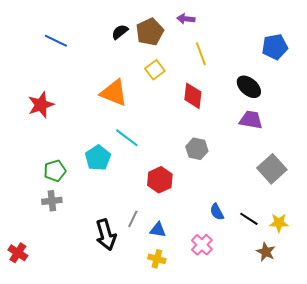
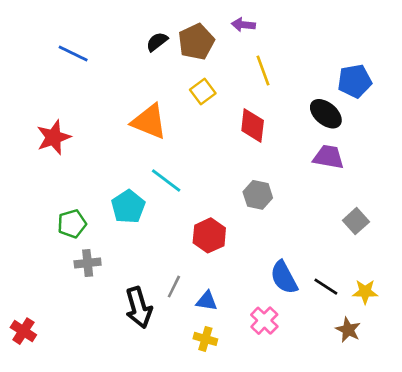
blue pentagon: (275, 47) -> (355, 81), moved
gray square: (272, 169) -> (356, 221), size x0.7
gray cross: (52, 201) -> (88, 263), moved
blue semicircle: (217, 212) -> (284, 277), size x1.5

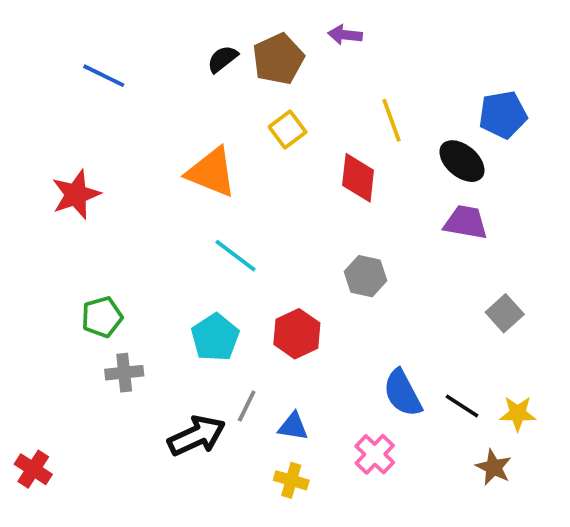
yellow line: (263, 71) -> (391, 120), moved
cyan pentagon: (128, 207) -> (215, 337), moved
black arrow: (139, 307) -> (197, 436), turned -99

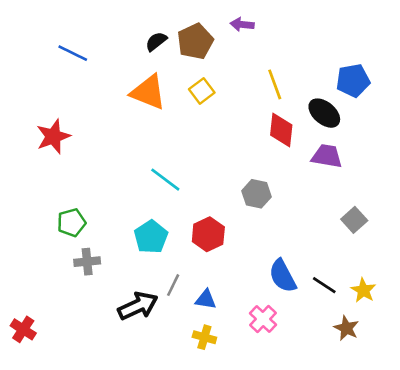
orange triangle: (211, 172) -> (148, 92), moved
red diamond: (358, 178) -> (281, 130), moved
yellow star: (518, 413) -> (363, 290), turned 30

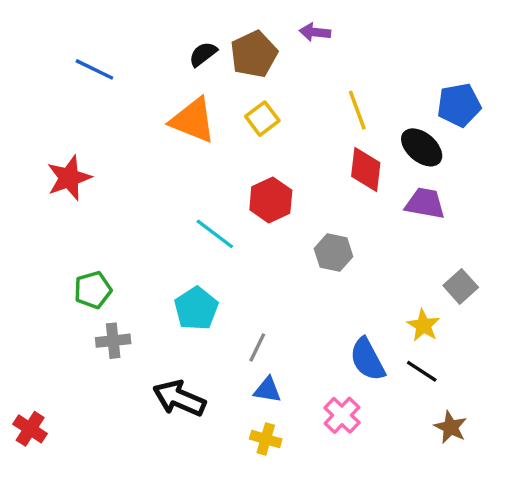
red hexagon: (208, 234) -> (271, 200), moved
gray line: (173, 285) -> (257, 347), moved
yellow star: (363, 290) -> (423, 325), moved
black arrow: (138, 306) -> (179, 398), turned -132

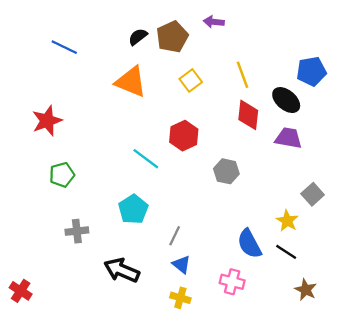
yellow square: (262, 119) -> (191, 80), moved
green pentagon: (93, 290) -> (62, 175), moved
blue triangle: (267, 390) -> (182, 264), turned 30
pink cross: (342, 415) -> (232, 282), turned -30

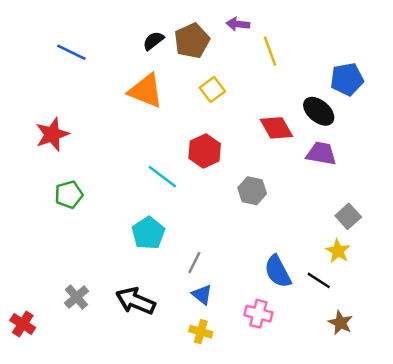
yellow line: (242, 75) -> (270, 51), moved
red diamond: (248, 115) -> (276, 128), turned -36
yellow star: (287, 221) -> (338, 251), moved
gray cross: (77, 231) -> (77, 297), moved, turned -35

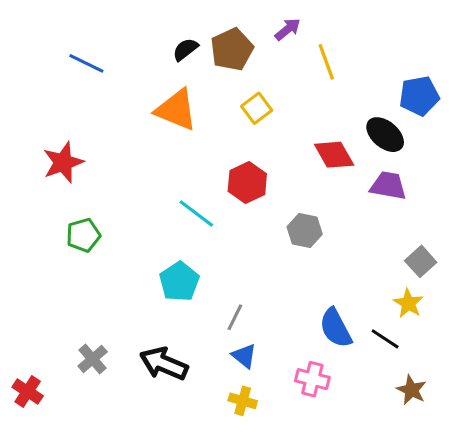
purple arrow: (238, 24) -> (288, 29), turned 135

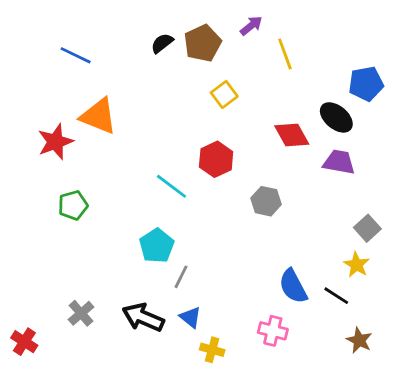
orange triangle: (176, 110) -> (99, 116), moved
gray line: (235, 317) -> (181, 277), moved
blue triangle: (244, 356) -> (190, 317), moved

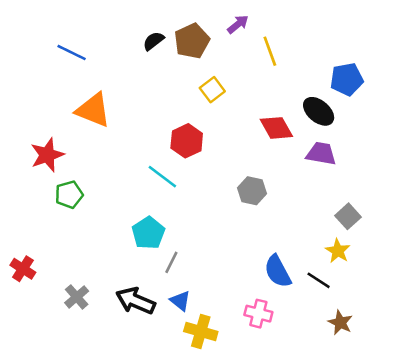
red star: (55, 142) -> (47, 155), moved
red hexagon: (216, 159) -> (187, 141), moved
red cross: (24, 342) -> (23, 269), moved
yellow cross: (212, 350) -> (201, 332), size x1.4

